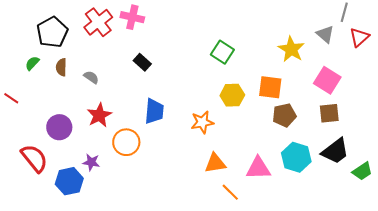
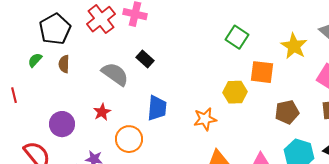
green square: (222, 52) -> (237, 37), moved
gray semicircle: (91, 77) -> (115, 74), moved, size x1.8
orange square: (270, 87) -> (262, 72), moved
red line: (11, 98) -> (14, 95), turned 42
red star: (99, 115) -> (102, 112), size x0.7

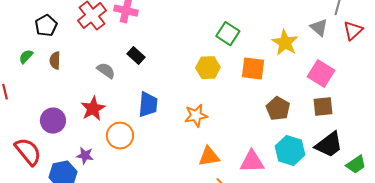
black pentagon: (55, 29) -> (46, 26), size x0.7
gray semicircle: (115, 74) -> (106, 71), size x0.7
yellow hexagon: (235, 92) -> (208, 68), moved
red star: (102, 112) -> (93, 109), size x1.4
brown pentagon: (287, 112) -> (278, 109), turned -30

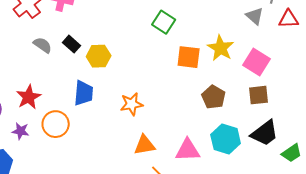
red triangle: (353, 31) -> (289, 19), turned 40
yellow star: (285, 43) -> (221, 48), moved
yellow hexagon: (208, 68) -> (99, 56), moved
gray semicircle: (106, 71) -> (43, 45), moved
purple star: (85, 156) -> (21, 131), moved

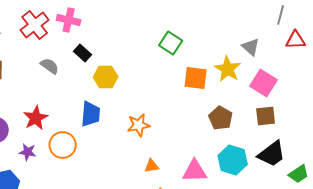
gray triangle: (255, 16) -> (251, 47), moved
black rectangle: (72, 44) -> (83, 53), moved
orange triangle: (145, 145) -> (152, 166), size x0.7

